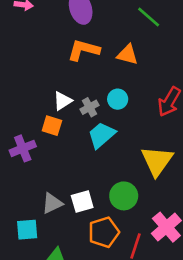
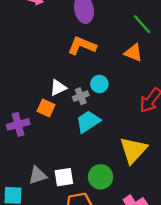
orange triangle: (128, 55) -> (133, 53), moved
cyan circle: (118, 99) -> (99, 84), moved

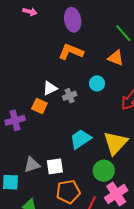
cyan circle: (99, 84) -> (97, 83), moved
cyan trapezoid: (88, 122) -> (81, 139), moved
green circle: (101, 177) -> (104, 171), moved

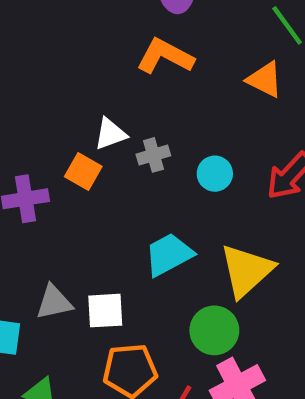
cyan circle: (97, 83) -> (215, 174), moved

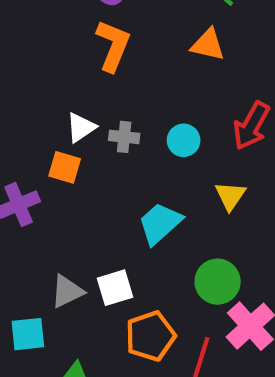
orange L-shape: (165, 56) -> (113, 46), turned 98
gray cross: (153, 155) -> (124, 137), turned 36
yellow triangle: (246, 271) -> (230, 196), moved, size x0.6

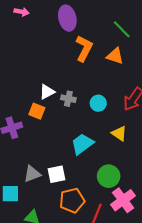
orange L-shape: (113, 46) -> (84, 48), moved
yellow triangle: (230, 196) -> (119, 133), turned -35

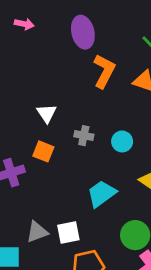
white triangle: (47, 92) -> (47, 113), moved, turned -35

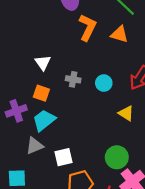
cyan trapezoid: (102, 194) -> (44, 120), moved
gray triangle: (37, 232) -> (35, 146), moved

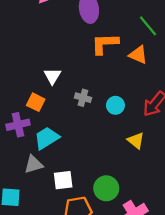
orange L-shape: (88, 27) -> (105, 44), turned -124
orange square: (41, 93) -> (36, 102), moved
green circle: (117, 157) -> (106, 188), moved

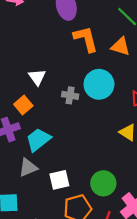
orange L-shape: (105, 44) -> (86, 39), turned 84
orange square: (36, 102) -> (23, 105), turned 30
cyan circle: (115, 105) -> (99, 84), moved, size x1.6

